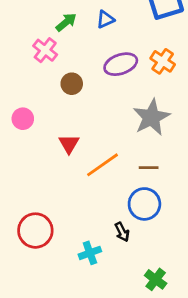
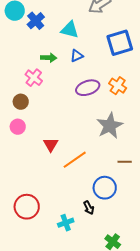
green arrow: (66, 22) -> (49, 58), turned 42
brown circle: (72, 84) -> (21, 102), moved
brown line: (149, 168) -> (125, 162), moved

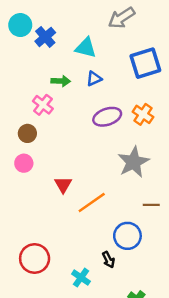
cyan cross: (66, 223) -> (81, 278), turned -35

